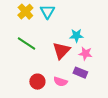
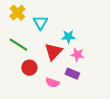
cyan triangle: (47, 12) -> (40, 23), moved
red circle: (37, 82) -> (29, 68), moved

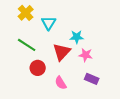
purple rectangle: (72, 74) -> (92, 79), moved
pink semicircle: (52, 83) -> (61, 83), turned 40

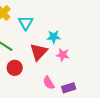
purple rectangle: (92, 79) -> (69, 88), moved, turned -40
pink semicircle: (61, 83) -> (49, 83), moved

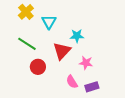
pink star: (63, 55) -> (86, 63), moved

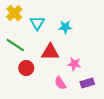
cyan star: (77, 36) -> (65, 27), moved
red triangle: (62, 51) -> (50, 52), turned 48
purple rectangle: (92, 87) -> (87, 83), moved

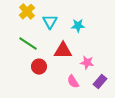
purple rectangle: (87, 83) -> (100, 82), turned -32

